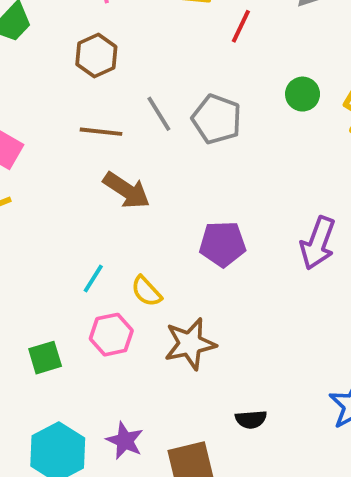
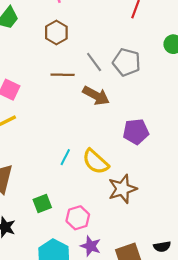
brown arrow: (127, 190) -> (96, 96), moved
yellow semicircle: (146, 291) -> (96, 162), size x1.5
pink hexagon: (111, 335) -> (78, 218), moved
black semicircle: (251, 419) -> (162, 247), moved

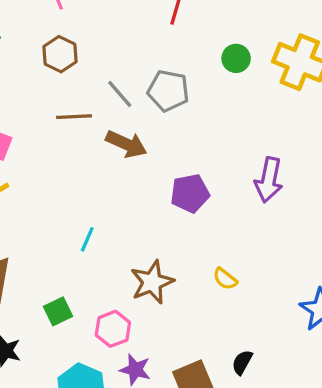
yellow semicircle: (96, 162) -> (225, 279), moved, size x0.6
brown star: (122, 189) -> (152, 282), moved
black semicircle: (162, 247) -> (242, 362), turned 133

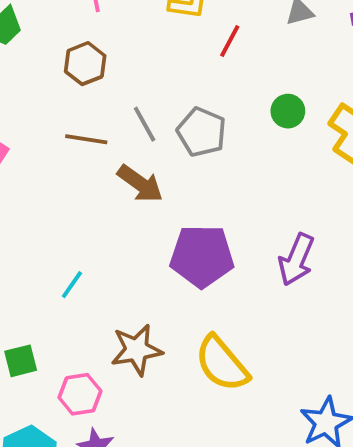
purple pentagon: (190, 193) -> (202, 256), size x1.4
yellow semicircle: (225, 279) -> (222, 364), size x2.0

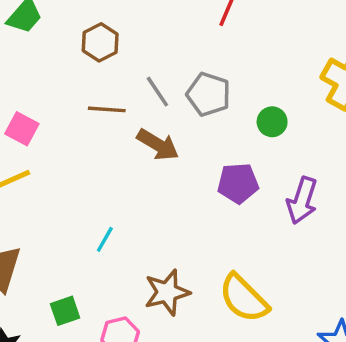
green circle: (288, 111) -> (272, 122), moved
purple pentagon: (202, 256) -> (238, 183), moved, size x0.7

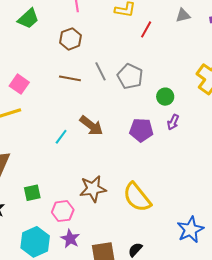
brown arrow: (158, 145) -> (91, 126), moved
purple arrow: (302, 200) -> (173, 122), moved, size x0.6
cyan line: (105, 239) -> (61, 137), moved

